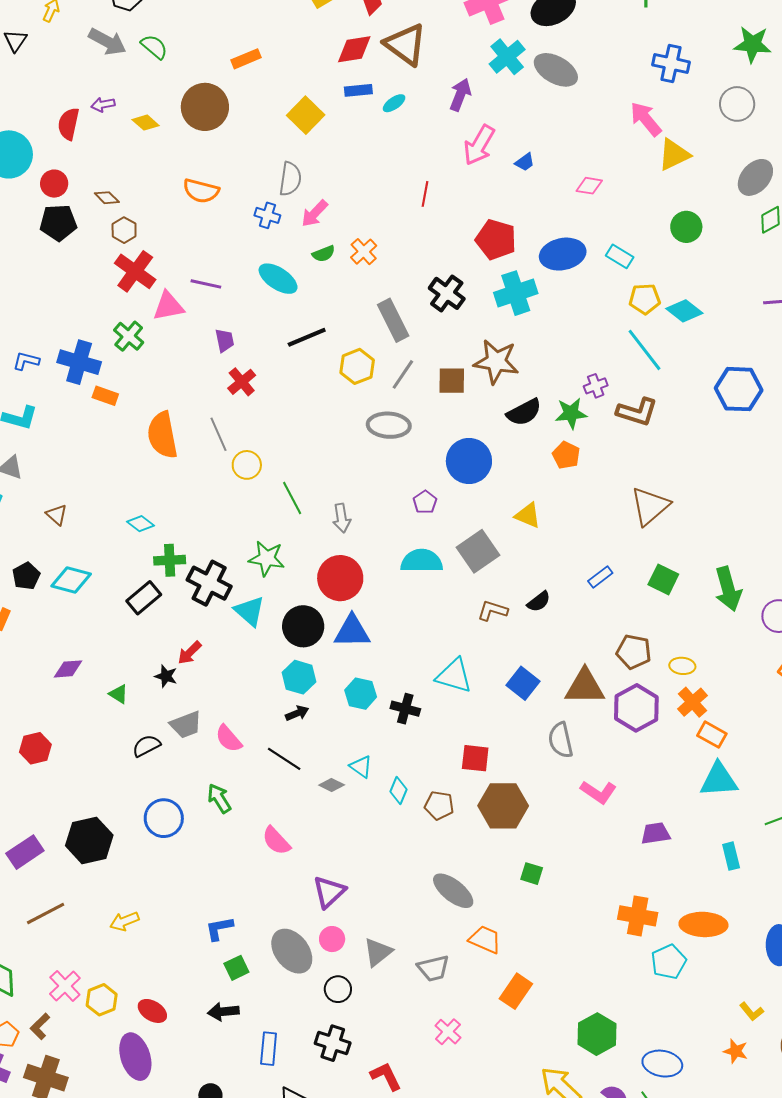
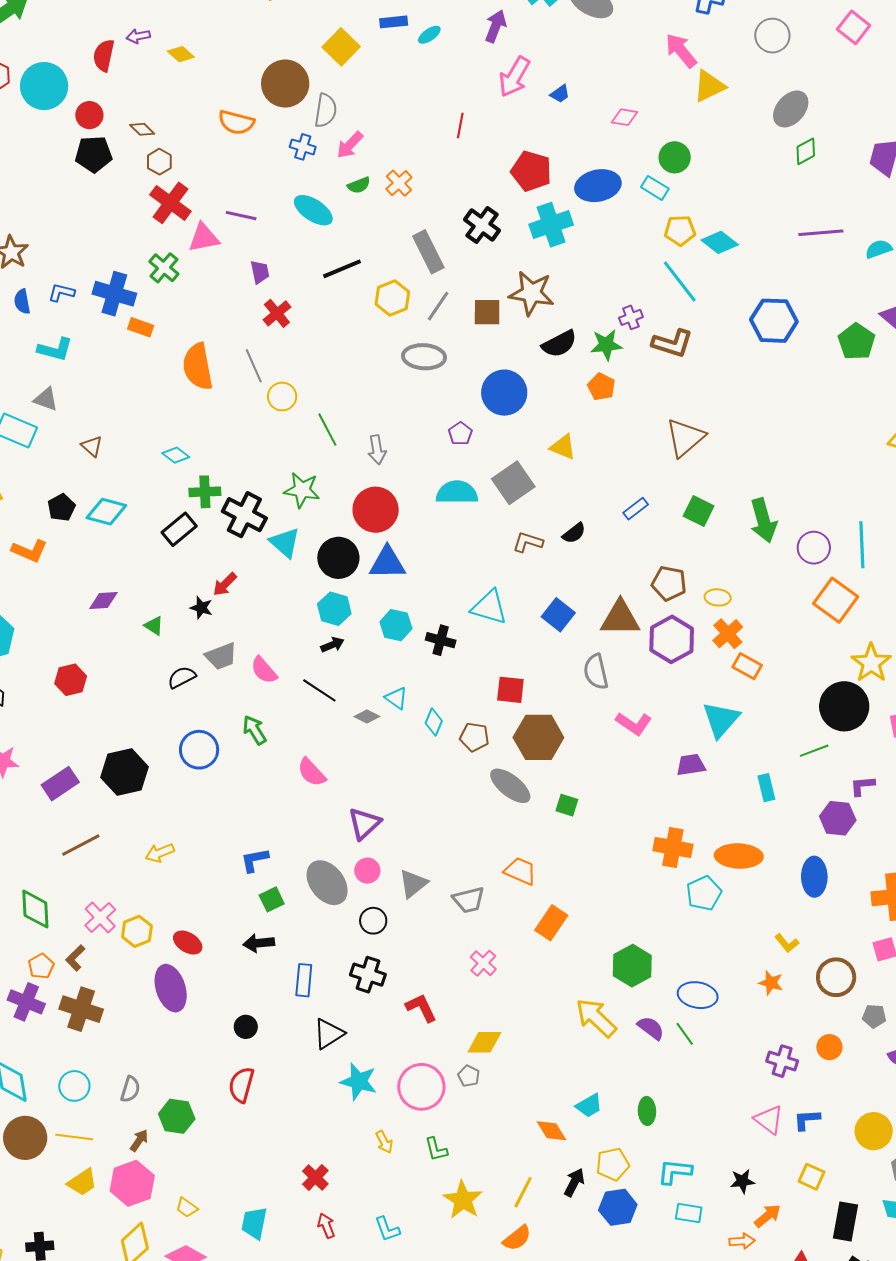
brown circle: (205, 107) -> (285, 84), moved
green circle: (686, 227) -> (675, 157), moved
cyan triangle: (719, 780) -> (721, 720), moved, turned -45
gray ellipse: (453, 891) -> (510, 786), moved

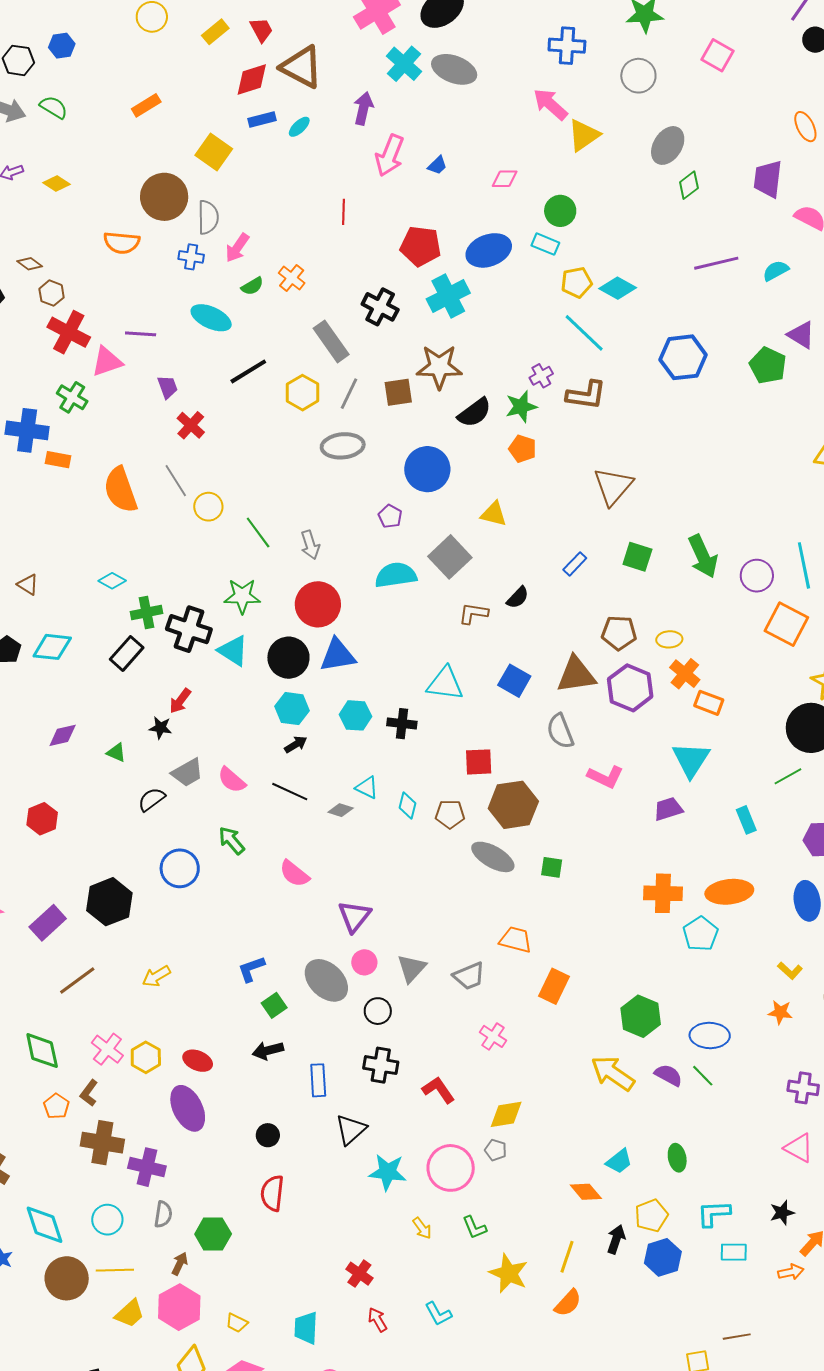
purple cross: (26, 1002) -> (147, 1167), moved

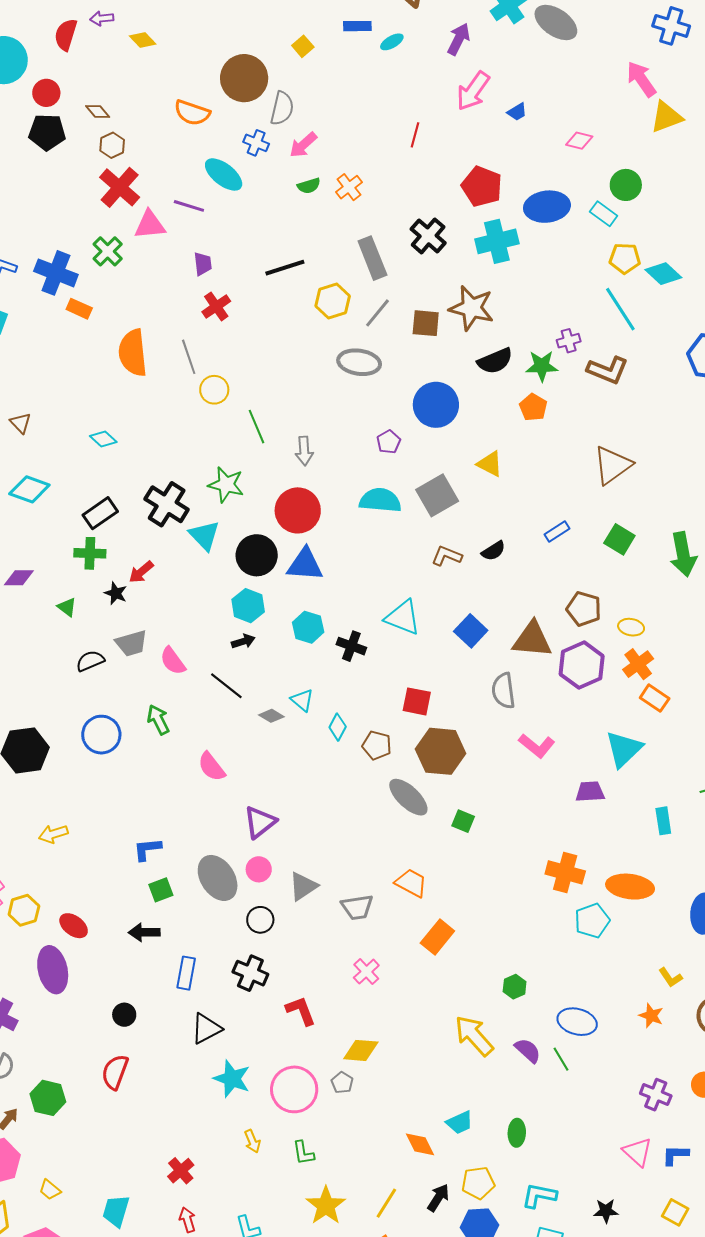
yellow square: (214, 152) -> (303, 46), size x0.6
cyan ellipse: (211, 318) -> (224, 174), moved
green cross: (146, 613) -> (90, 553), moved
green hexagon: (641, 1016) -> (515, 987), size x0.6

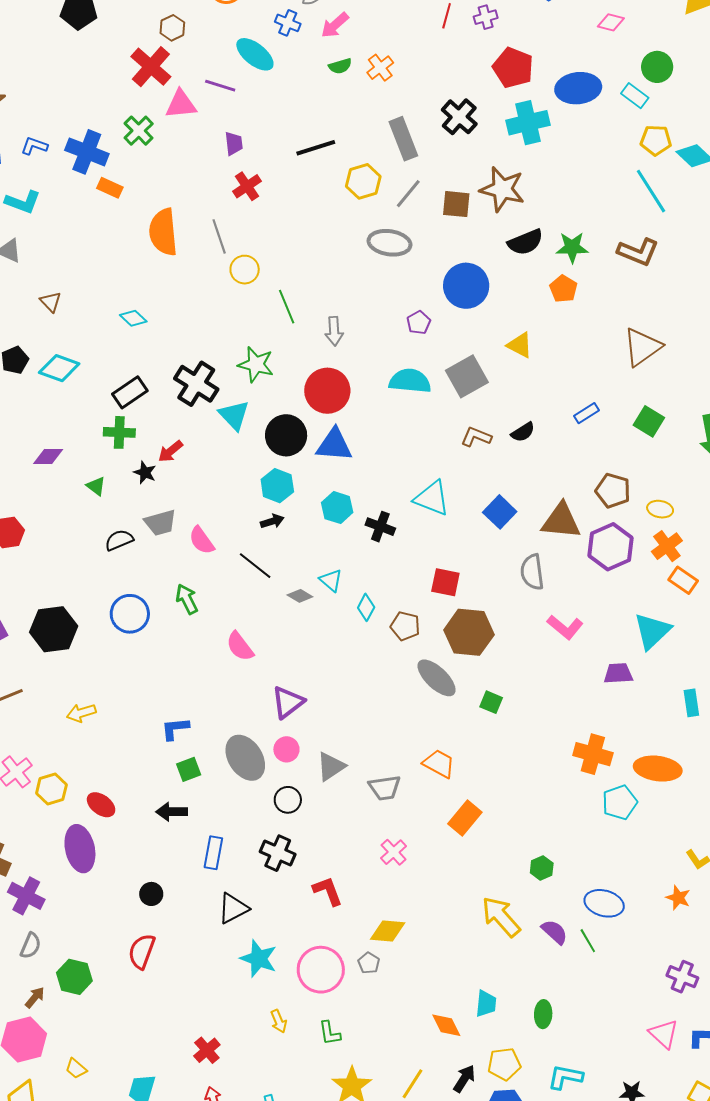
brown hexagon: (112, 145) -> (172, 28), moved
purple cross: (569, 341) -> (486, 17), moved
cyan trapezoid: (460, 1123) -> (486, 1004), turned -60

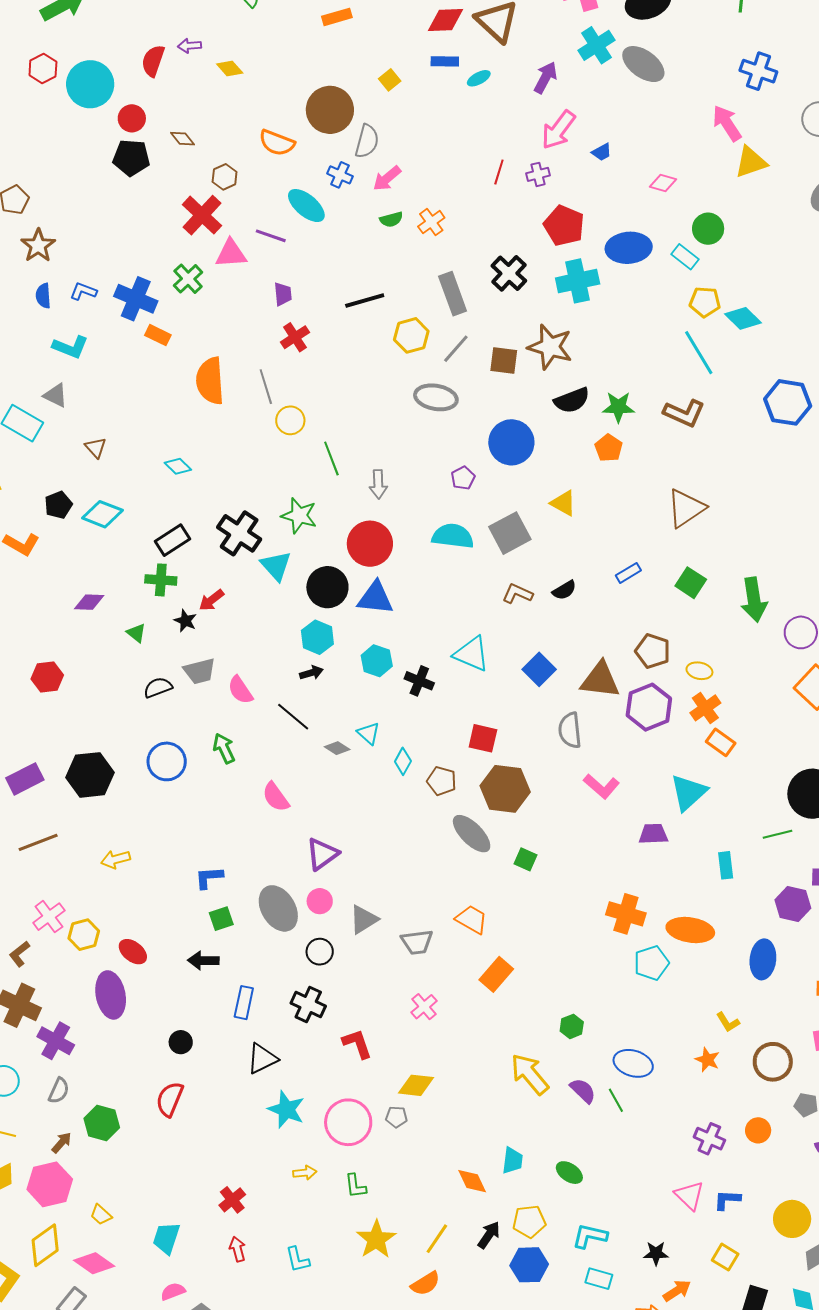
gray pentagon: (369, 963) -> (396, 1117), turned -30
green ellipse: (543, 1014) -> (569, 1173), turned -60
yellow arrow: (279, 1021) -> (305, 1173), turned -75

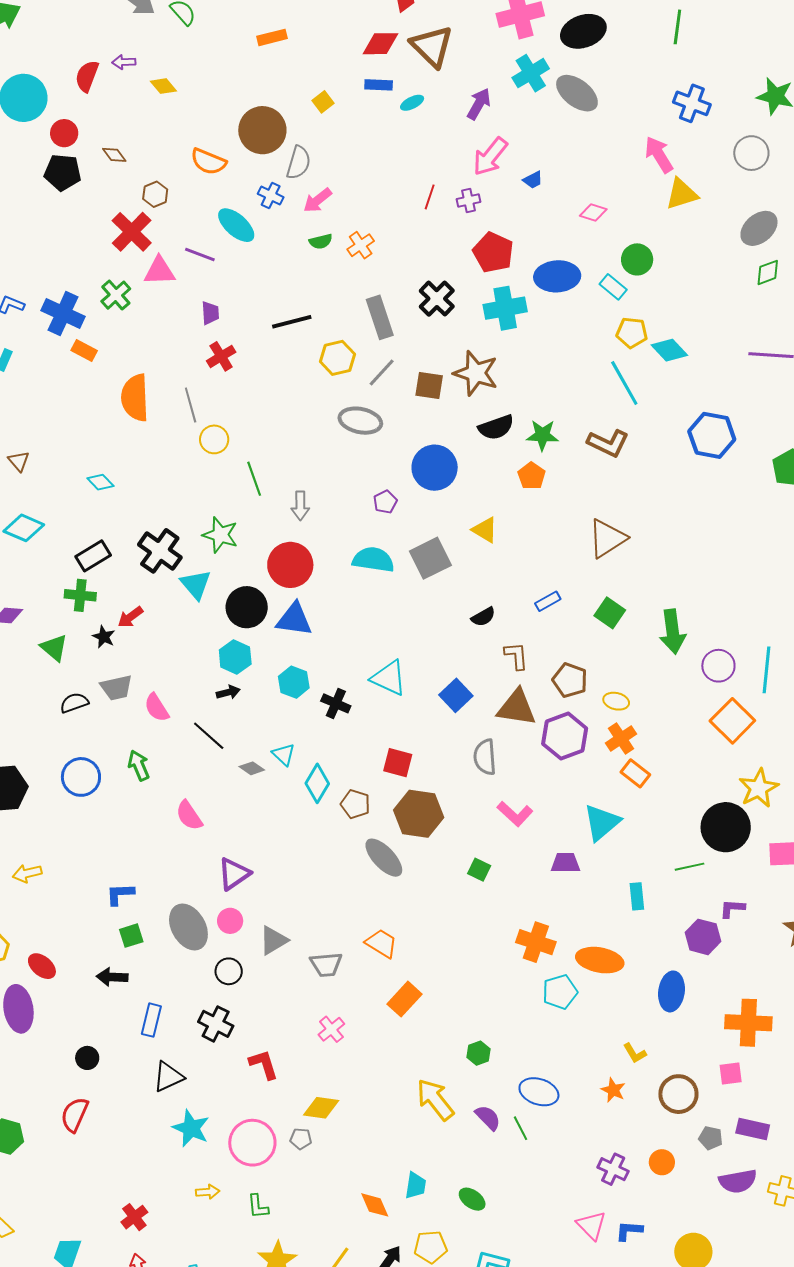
brown L-shape: (517, 594) -> (516, 656), moved, turned 60
green triangle: (136, 633) -> (54, 648), size x1.4
cyan diamond: (403, 761) -> (317, 783), size x1.4
green square: (526, 859) -> (479, 870), moved

